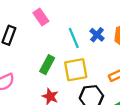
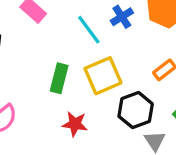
blue cross: (97, 35) -> (122, 17), turned 32

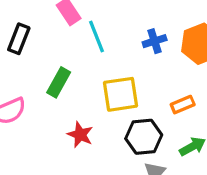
cyan line: (89, 30) -> (96, 37), moved
green rectangle: (59, 78) -> (59, 82), moved

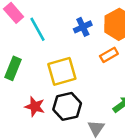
orange rectangle: (183, 105) -> (109, 55), moved
black hexagon: (144, 137) -> (67, 106), moved

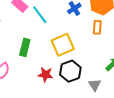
orange rectangle: (109, 55) -> (97, 27), turned -48

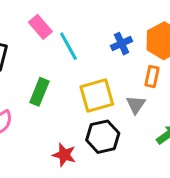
red star: (46, 75) -> (64, 155), moved
gray triangle: (95, 85) -> (136, 105), moved

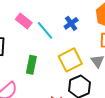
blue cross: (121, 44) -> (71, 23), moved

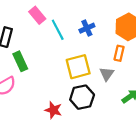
green rectangle: (31, 65) -> (20, 61), moved, turned -48

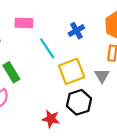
pink rectangle: (37, 15) -> (24, 23), turned -42
cyan line: (58, 30) -> (47, 48), moved

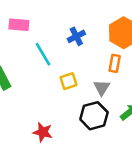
yellow square: (72, 71) -> (68, 81), size x0.6
black hexagon: (79, 102) -> (94, 116), moved

